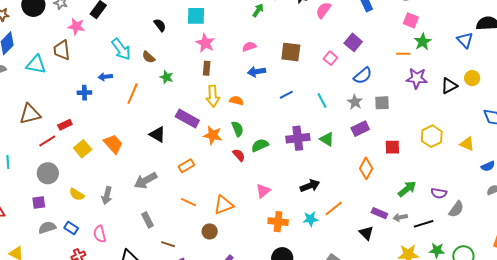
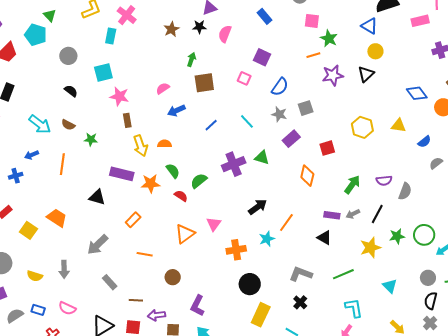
green arrow: (258, 10) -> (191, 59), moved
yellow circle: (472, 78) -> (375, 51), moved
orange triangle: (223, 205) -> (185, 234), moved
black line: (424, 224) -> (377, 214), turned -30
pink semicircle: (100, 234) -> (67, 308), turned -36

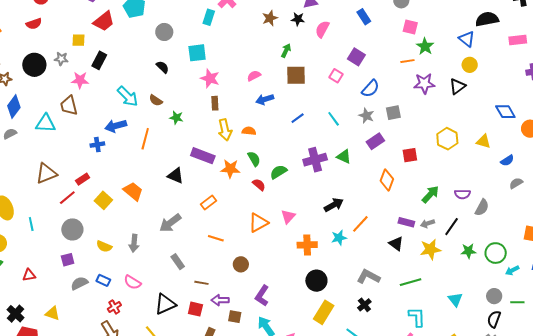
blue arrow: (32, 155) -> (116, 126), size x1.5
yellow star: (370, 248) -> (430, 249), moved

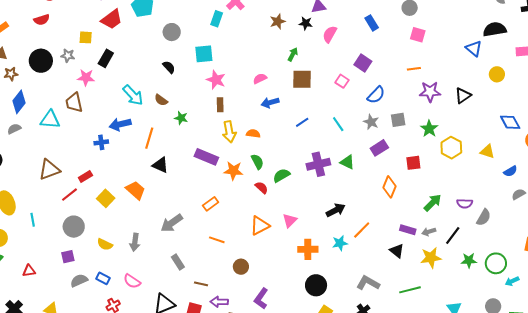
green star: (425, 46) -> (429, 129), moved
yellow circle: (470, 65) -> (497, 74), moved
black triangle: (176, 176) -> (160, 165), moved

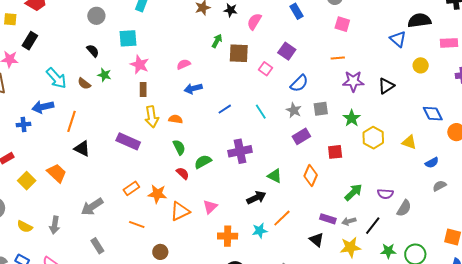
brown square: (302, 79) -> (239, 53), moved
green star: (181, 118) -> (104, 75), moved
green triangle: (347, 162) -> (275, 176), moved
orange star: (233, 171) -> (157, 194), moved

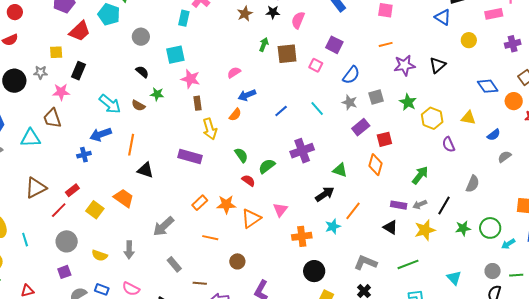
orange semicircle: (176, 119) -> (235, 115), moved, turned 128
red square: (335, 152) -> (384, 139), moved
purple semicircle: (385, 194) -> (449, 144), moved, turned 70

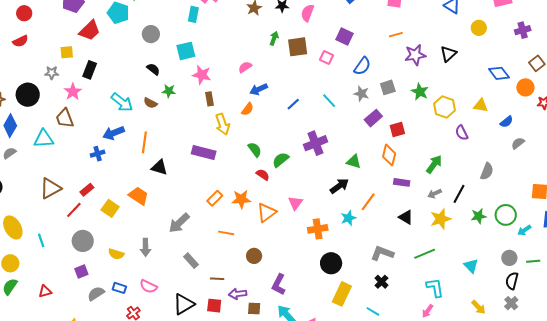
black circle: (14, 81) -> (28, 95), moved
pink star: (61, 92) -> (73, 92), turned -30
purple rectangle: (399, 205) -> (402, 182), moved

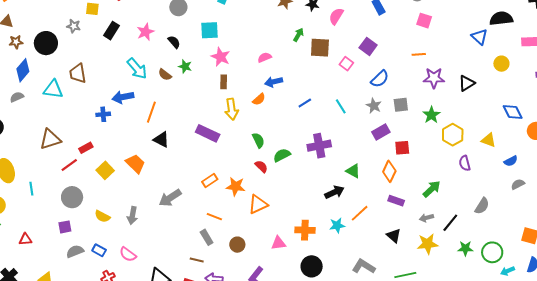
pink star: (73, 92) -> (145, 32), moved
pink triangle: (295, 203) -> (278, 243), moved, turned 35
gray rectangle: (191, 261) -> (207, 237), moved

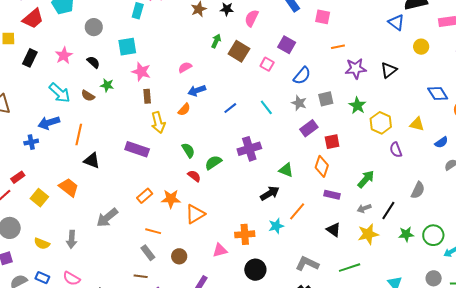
pink square: (424, 21) -> (323, 17), moved
brown square: (320, 48) -> (239, 51), turned 35

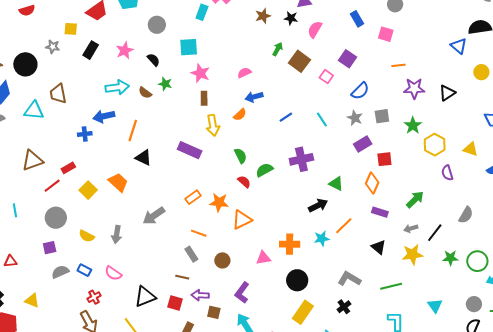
cyan arrow: (60, 93) -> (117, 87), turned -55

